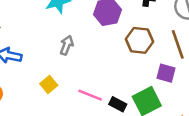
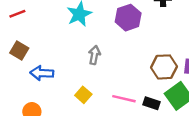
brown hexagon: (139, 40) -> (164, 67), moved

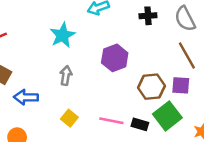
purple hexagon: (128, 18) -> (115, 58), moved
gray arrow: (94, 55) -> (66, 75), moved

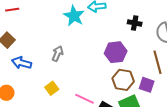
cyan star: (62, 35) -> (74, 16), moved, turned -30
purple hexagon: (115, 58) -> (116, 52), moved

